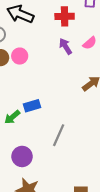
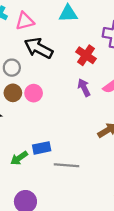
red cross: (65, 16) -> (86, 55), turned 30
gray line: (59, 135) -> (66, 165), moved, turned 65

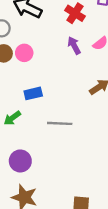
blue rectangle: (42, 148) -> (33, 93), moved

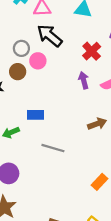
pink circle: (24, 53) -> (38, 61), moved

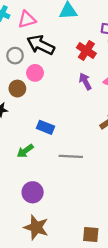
gray circle: (21, 48) -> (15, 56), moved
blue rectangle: (36, 115) -> (46, 127), turned 35

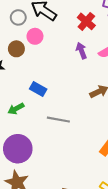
purple circle: (33, 192) -> (18, 149), size x1.4

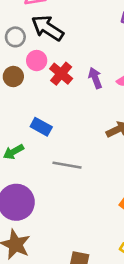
red cross: (86, 21) -> (61, 74), moved

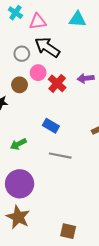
purple arrow: (95, 78) -> (86, 78), moved, turned -77
blue rectangle: (41, 127) -> (51, 126), moved

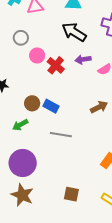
black arrow: (47, 47) -> (74, 32), moved
brown circle: (20, 85) -> (32, 103), moved
brown square: (68, 231) -> (71, 194), moved

